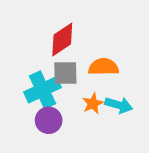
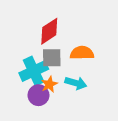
orange star: (93, 104) -> (49, 84), moved
cyan arrow: (119, 105) -> (76, 83), moved

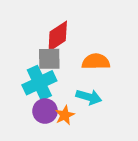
gray square: (52, 58) -> (49, 59), moved
orange star: (49, 84) -> (65, 115), moved

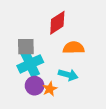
red diamond: (58, 36) -> (57, 23), moved
gray square: (49, 59) -> (26, 47), moved

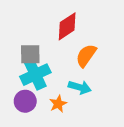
orange semicircle: (74, 48) -> (86, 56), turned -54
purple circle: (35, 86) -> (25, 101), moved

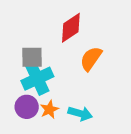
cyan arrow: (80, 87) -> (80, 114), moved
orange star: (58, 104) -> (49, 110), moved

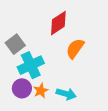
gray square: (32, 57) -> (15, 44), moved, turned -36

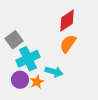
red diamond: (58, 23) -> (67, 21), moved
cyan arrow: (66, 94) -> (54, 72), moved

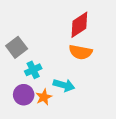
orange semicircle: (68, 44) -> (81, 52), turned -114
cyan cross: (28, 59) -> (33, 70), size x0.6

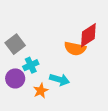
red diamond: (79, 25) -> (88, 35), moved
purple circle: (24, 95) -> (15, 78), moved

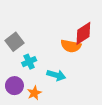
purple circle: (15, 78) -> (14, 86), moved
orange star: (41, 91) -> (34, 93), moved

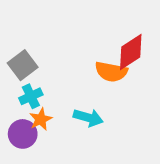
cyan cross: (29, 62) -> (31, 96), moved
orange star: (34, 93) -> (41, 119), moved

